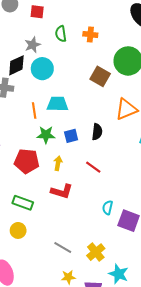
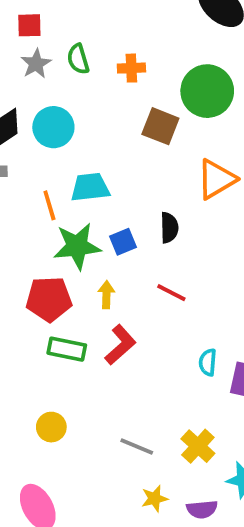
orange cross: (90, 34) -> (131, 68), moved
gray star: (33, 45) -> (36, 64), moved
green star: (46, 135) -> (77, 246), size x1.4
red L-shape: (62, 191) -> (120, 345), turned -50
green rectangle: (23, 203) -> (67, 349), moved

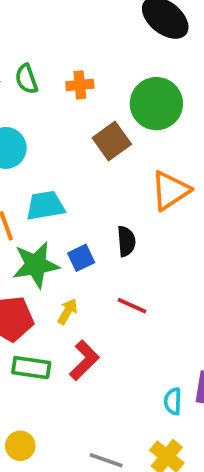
brown square: (160, 126) -> (112, 141), turned 36
yellow arrow: (106, 295) -> (68, 311), turned 32
cyan semicircle: (208, 362) -> (173, 401), moved

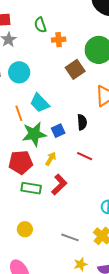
green semicircle: (26, 79) -> (40, 25), moved
cyan trapezoid: (45, 206) -> (40, 103), turned -125

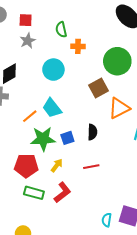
brown square: (75, 69) -> (99, 88), moved
cyan circle: (19, 72) -> (53, 70), moved
orange line: (19, 113) -> (30, 116), turned 63
red line: (85, 156) -> (91, 167), turned -42

